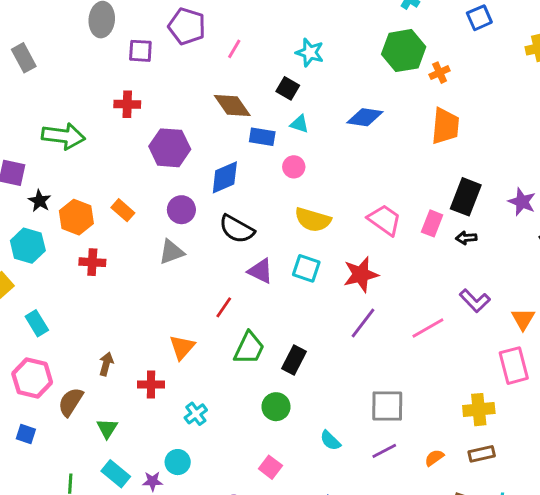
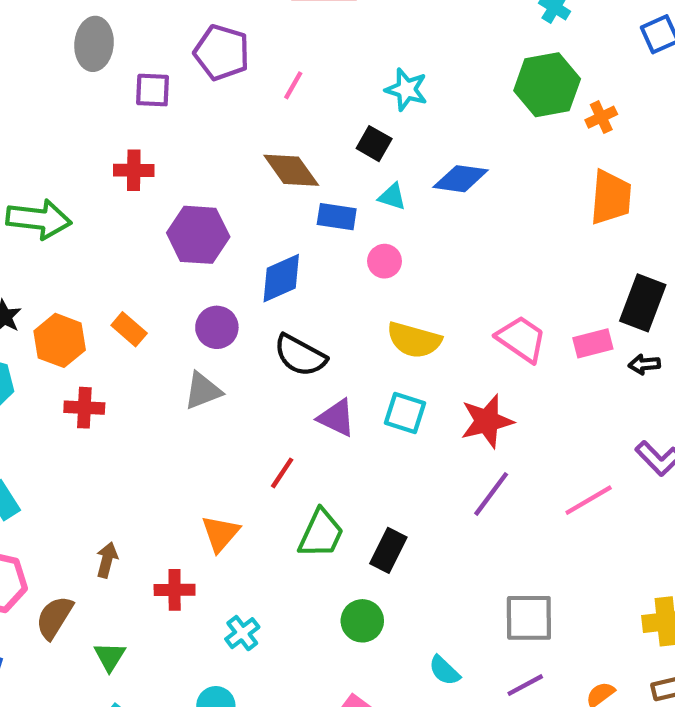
blue diamond: (365, 117) -> (461, 179), moved
pink rectangle: (432, 223) -> (593, 343), turned 55

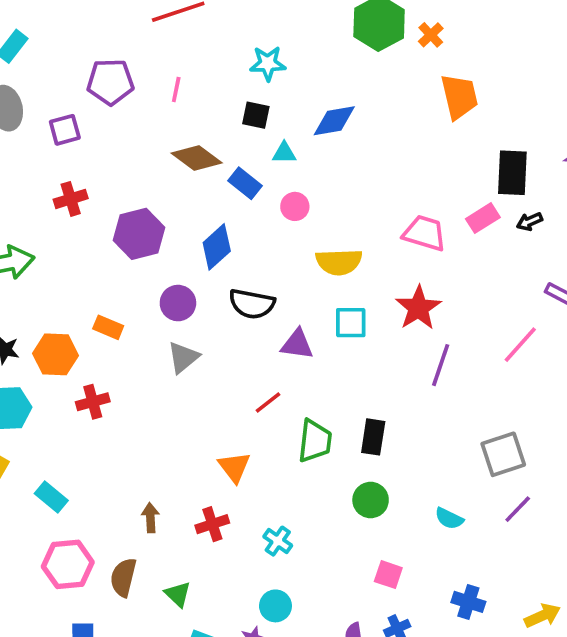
blue rectangle: (337, 217) -> (245, 183), turned 48
red line: (282, 473) -> (268, 403), turned 36

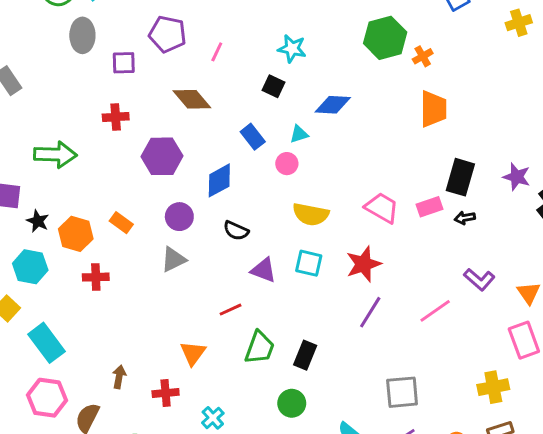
cyan triangle: (284, 153) -> (299, 134), moved, turned -30
brown diamond: (197, 158) -> (192, 99), moved
black semicircle: (252, 304) -> (236, 231), size x0.7
cyan rectangle: (51, 497) -> (47, 343), size x1.5

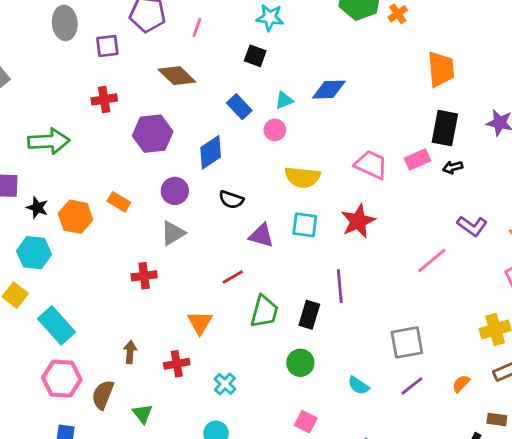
blue diamond: (333, 105) -> (329, 90), moved
orange trapezoid: (433, 109) -> (441, 69), moved
red cross: (96, 277) -> (144, 276), moved
purple line: (370, 312) -> (340, 286), moved, turned -32

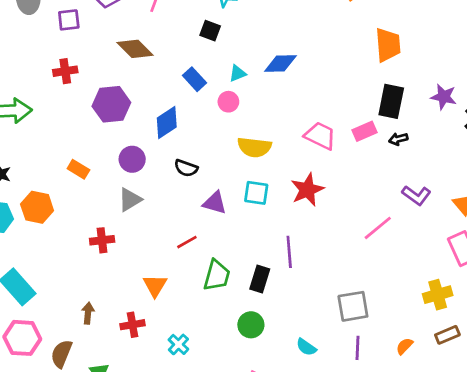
orange hexagon: (76, 217) -> (37, 207), moved
purple line: (412, 386) -> (357, 348), turned -50

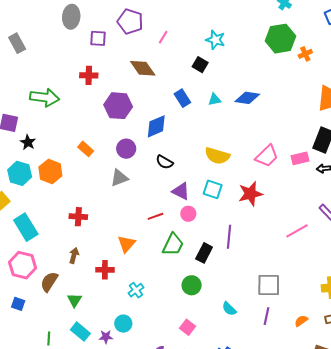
pink circle: (228, 102) -> (188, 214), moved
pink trapezoid: (320, 136) -> (267, 156), turned 100
red cross: (102, 240) -> (78, 217), moved

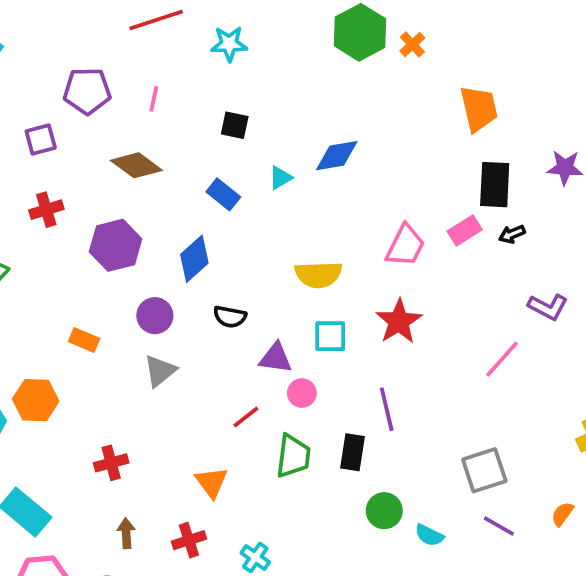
cyan star: (215, 40) -> (229, 44), moved
green circle: (192, 285) -> (384, 511), moved
purple line: (266, 316) -> (499, 526), turned -54

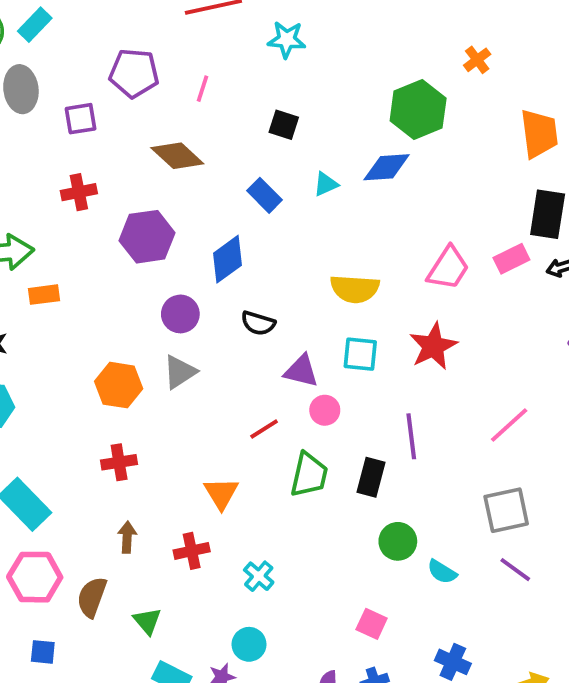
green hexagon: (360, 32) -> (418, 109), moved
orange rectangle: (84, 340) -> (44, 295), moved, turned -36
pink line: (502, 359) -> (509, 425), moved
orange hexagon: (36, 400) -> (119, 385), moved

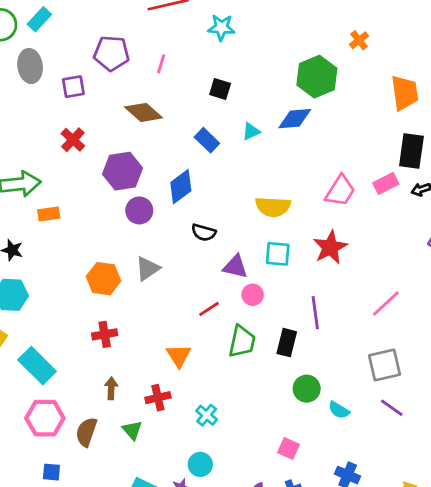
red cross: (79, 192) -> (73, 140), turned -35
purple circle: (180, 314) -> (139, 210), moved
green triangle: (147, 621) -> (132, 430), moved

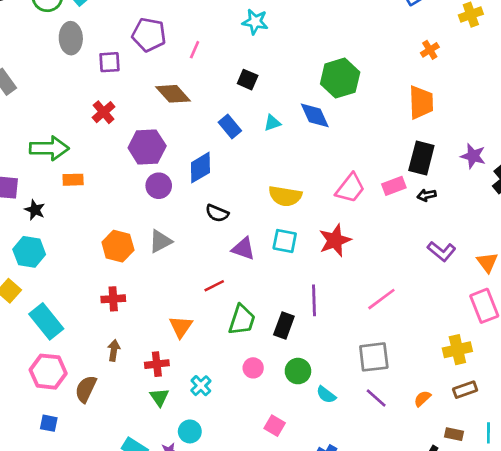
orange cross: (359, 40) -> (430, 50), moved
blue diamond: (295, 119) -> (315, 115), turned 64
pink circle: (253, 295) -> (253, 368), moved
green triangle: (132, 430) -> (159, 397), moved

